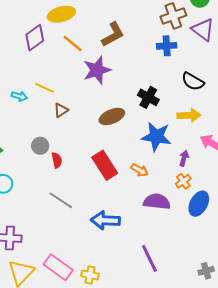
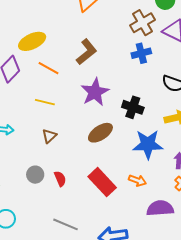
purple star: (97, 70) -> (95, 92), moved
yellow line: (45, 88) -> (45, 102), moved
red semicircle: (57, 160) -> (60, 179), moved

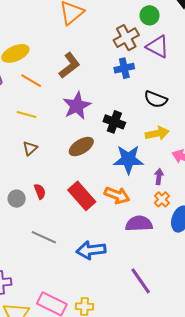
gray circle: (35, 175) -> (17, 199), moved
orange arrow: (137, 180) -> (117, 195), size x1.4

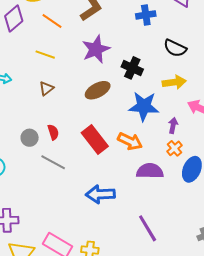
gray line: (44, 237) -> (53, 162), moved

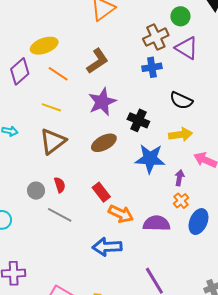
brown triangle: (46, 89) -> (53, 141), size x1.8
red rectangle: (95, 140) -> (101, 192), size x0.7
orange arrow: (130, 141) -> (121, 214), moved

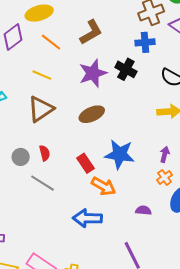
black cross: (138, 120) -> (126, 69), moved
blue star: (150, 159) -> (120, 154), moved
purple semicircle: (157, 223) -> (143, 210), moved, size x0.6

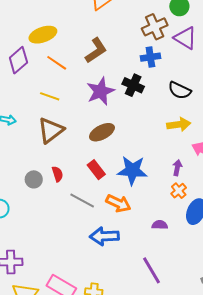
red rectangle: (86, 163) -> (96, 170), moved
gray line: (43, 183) -> (82, 201), moved

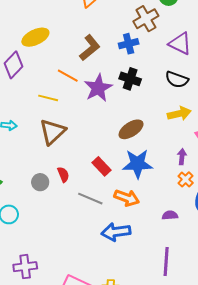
purple triangle: (185, 38) -> (180, 44), moved
blue cross: (150, 57) -> (129, 44), moved
orange line: (57, 63) -> (68, 76), moved
brown ellipse: (102, 132) -> (131, 129), moved
purple line: (151, 270) -> (166, 261), turned 40

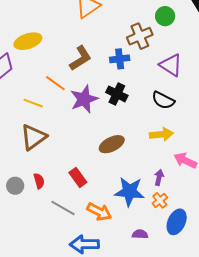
blue star: (137, 164) -> (129, 192), moved

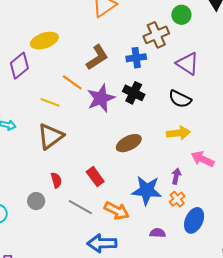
gray circle: (15, 186) -> (36, 201), moved

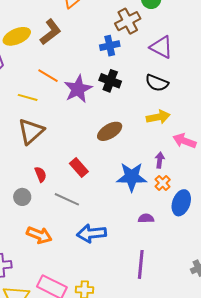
brown L-shape: (97, 57) -> (51, 32), moved
orange arrow: (117, 211) -> (39, 235), moved

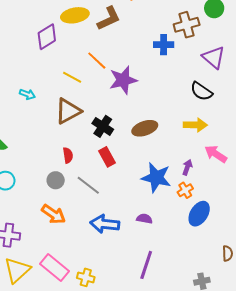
black cross: (110, 81) -> (103, 126), moved
gray circle: (22, 197) -> (56, 180), moved
purple semicircle: (146, 218) -> (144, 219), moved

